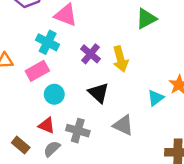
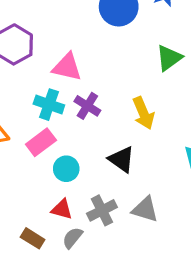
purple cross: (90, 54) -> (87, 106), moved
gray triangle: (123, 125) -> (145, 209), moved
gray cross: (78, 131) -> (102, 210), turned -35

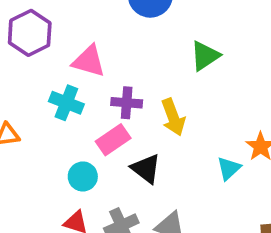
purple cross: (87, 106) -> (127, 103), moved, turned -30
pink rectangle: (41, 142) -> (113, 140), moved

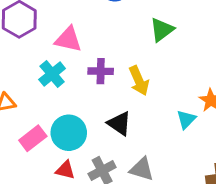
cyan cross: (66, 103) -> (52, 74), turned 32
pink rectangle: (113, 140) -> (33, 138), moved
cyan circle: (83, 176) -> (69, 133), size x1.5

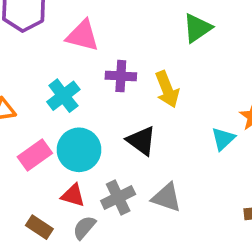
cyan cross: (52, 74) -> (63, 96), moved

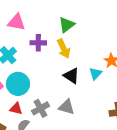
green triangle: (197, 28) -> (67, 25), moved
black triangle: (141, 141) -> (71, 76), moved

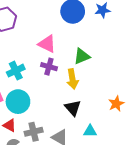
pink triangle: (16, 22) -> (47, 44), moved
cyan triangle: (95, 74) -> (90, 131), moved, turned 32

